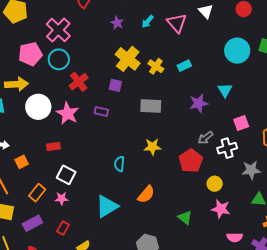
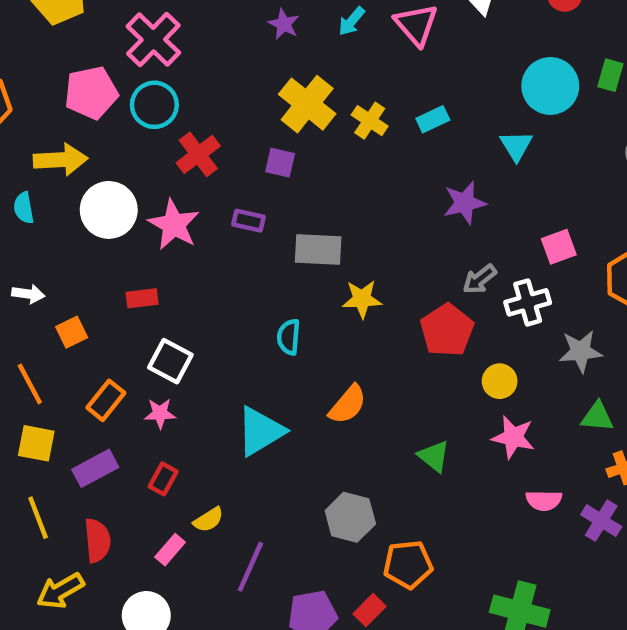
cyan triangle: (225, 90) -> (516, 146), moved
gray rectangle: (151, 106) -> (318, 249), moved

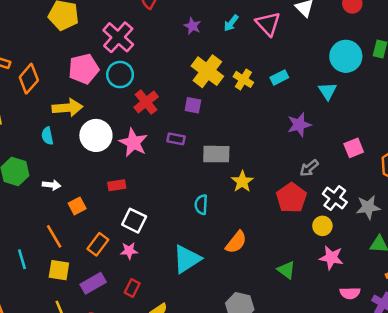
yellow star: (362, 299) -> (242, 182), turned -30
white cross: (528, 302) -> (335, 198), moved, turned -35

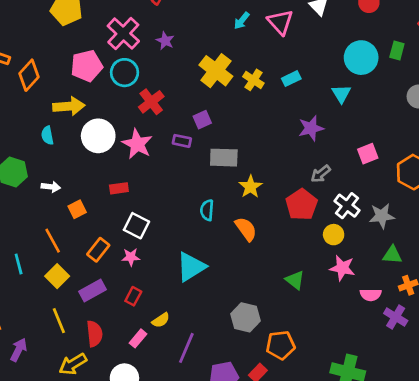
purple star: (192, 26) -> (165, 41), moved
purple square: (193, 105) -> (202, 120), moved, turned -36
orange semicircle: (236, 242) -> (246, 229), moved, turned -75
yellow square: (59, 270) -> (57, 276), turned 35
pink semicircle: (350, 293) -> (371, 295), moved

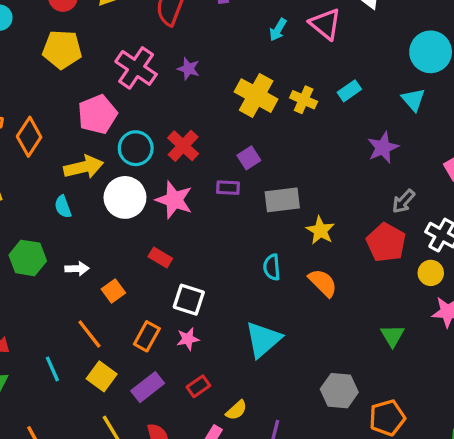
cyan circle: (125, 73) -> (136, 148), moved
red rectangle: (119, 188) -> (160, 258), turned 48
green triangle: (295, 280) -> (392, 336), turned 30
red rectangle: (133, 296) -> (198, 386), turned 36

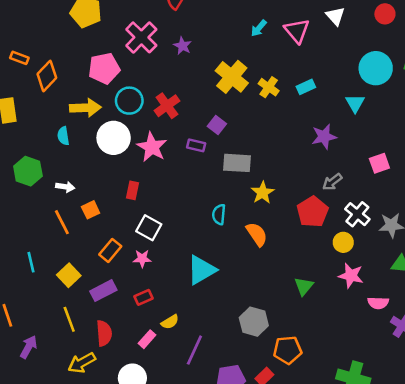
purple square: (249, 158) -> (217, 125), turned -30
red rectangle: (160, 258) -> (133, 190), turned 60
orange line: (89, 334) -> (62, 222), moved

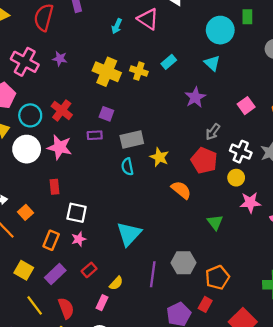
cyan semicircle: (219, 214) -> (127, 167), moved
orange semicircle: (257, 234) -> (181, 190), moved
purple line: (194, 350) -> (153, 274), moved

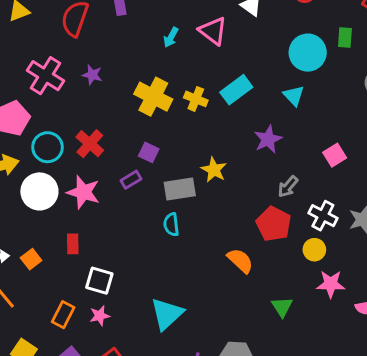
cyan rectangle: (169, 62) -> (236, 90), size x1.5
purple rectangle: (95, 135) -> (131, 180), turned -32
yellow star: (159, 157) -> (214, 170), moved
orange square: (26, 212) -> (31, 259), moved

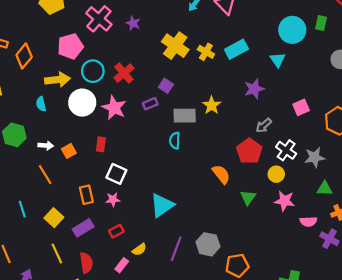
green triangle: (282, 307) -> (248, 197), moved
orange rectangle: (63, 315) -> (86, 195), turned -48

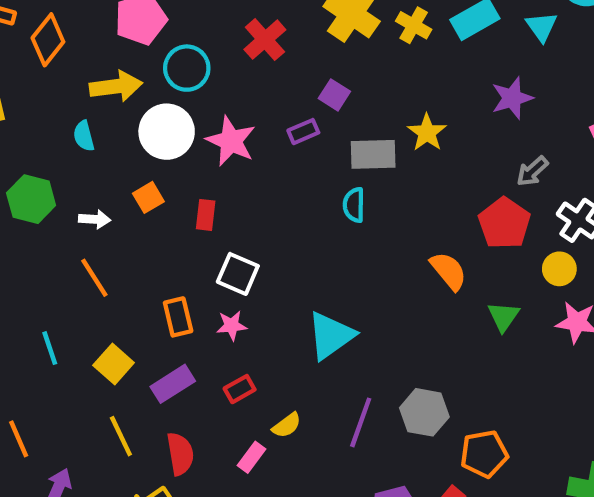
cyan triangle: (278, 60) -> (542, 27), moved
red cross: (124, 73) -> (265, 40), moved
orange square: (69, 151) -> (148, 197), moved

